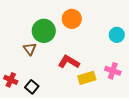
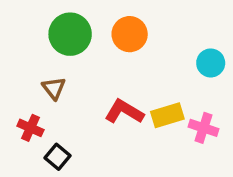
green circle: (44, 31) -> (70, 34), moved
yellow rectangle: (87, 78) -> (167, 115), moved
red cross: (11, 80) -> (30, 128), moved

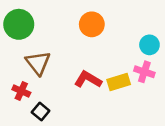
green circle: (70, 34) -> (19, 24), moved
brown triangle: (54, 88) -> (38, 63), size x1.5
pink cross: (203, 128) -> (144, 72), moved

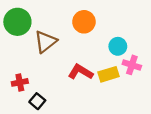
cyan circle: (149, 45) -> (118, 46), moved
brown triangle: (38, 63) -> (45, 42), moved, turned 30
red cross: (21, 91) -> (20, 82), turned -35

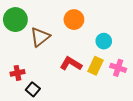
pink cross: (132, 65) -> (118, 68), moved
yellow rectangle: (108, 74) -> (96, 66), turned -48

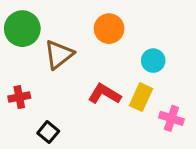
pink cross: (118, 68) -> (171, 118), moved
red cross: (17, 73) -> (19, 97), moved

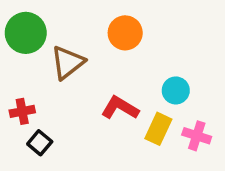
cyan circle: (153, 61) -> (176, 90), moved
yellow rectangle: (141, 97) -> (158, 129), moved
black square: (48, 132) -> (40, 143), moved

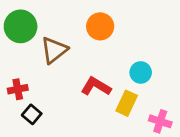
pink cross: (197, 136) -> (160, 121), moved

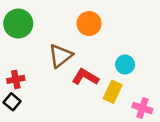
brown triangle: (54, 50) -> (60, 56), moved
black square: (32, 114) -> (12, 102), moved

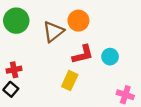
brown triangle: (60, 56) -> (53, 32), moved
red L-shape: (85, 77) -> (83, 54), moved, turned 135
yellow rectangle: (113, 92) -> (70, 81), moved

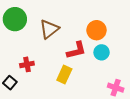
orange circle: (78, 21) -> (96, 30), moved
red cross: (14, 70) -> (27, 64), moved

